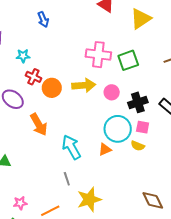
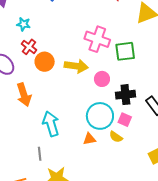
orange triangle: (105, 149) -> (89, 139), moved

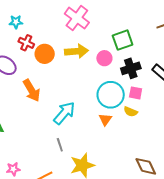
pink cross: (97, 39) -> (77, 18), moved, turned 30
green square: (125, 51) -> (123, 40), moved
cyan arrow: (51, 124) -> (64, 113), turned 70
orange triangle: (89, 139) -> (105, 119), turned -32

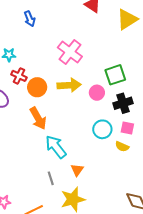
orange arrow: (32, 91) -> (38, 118), moved
cyan circle: (111, 95) -> (102, 129), size x0.7
cyan arrow: (64, 113) -> (56, 147), turned -80
orange triangle: (105, 119) -> (77, 170), moved

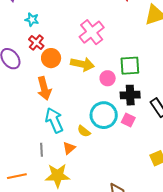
cyan circle: (102, 129) -> (104, 115), size x1.4
yellow semicircle: (122, 147) -> (84, 131), moved

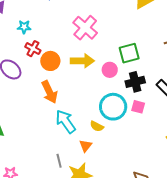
gray line: (41, 150) -> (59, 161), moved

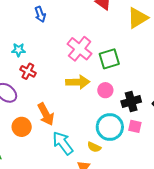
green square: (129, 53) -> (109, 59), moved
orange circle: (50, 61) -> (22, 127), moved

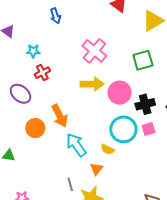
green square: (109, 59) -> (143, 60), moved
red cross: (28, 71) -> (42, 73), turned 35
pink circle: (105, 90) -> (120, 93), size x1.5
pink square: (135, 126) -> (148, 129), turned -32

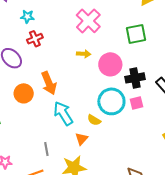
yellow arrow: (92, 84) -> (84, 54), size x0.6
gray line: (70, 184) -> (46, 149), moved

